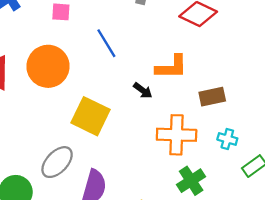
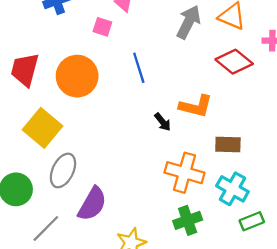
yellow square: (91, 116) -> (43, 128), moved
cyan cross: (227, 139) -> (232, 189), size x1.6
gray ellipse: (57, 162) -> (63, 170), turned -32

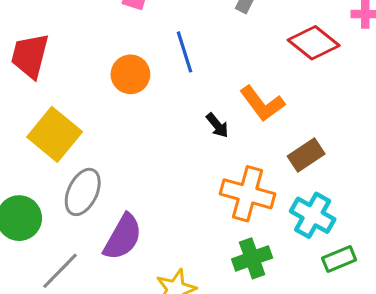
orange circle: (77, 76) -> (130, 74), moved, size x0.7
orange L-shape: (196, 106) -> (262, 104), turned 40
brown rectangle: (228, 144) -> (306, 155), turned -35

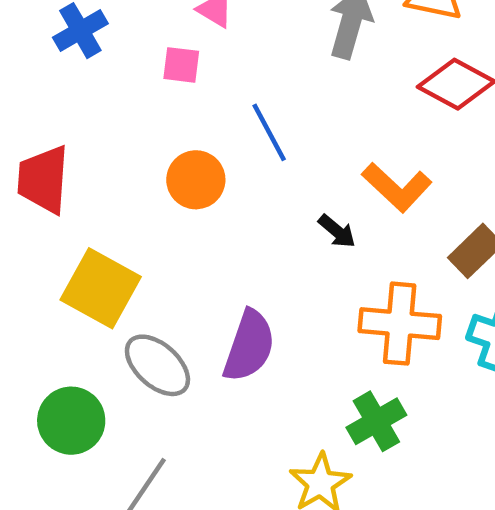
gray ellipse: (83, 192) -> (157, 365), turned -63
purple semicircle: (123, 237) -> (249, 346), moved
green cross: (252, 258) -> (376, 421), moved

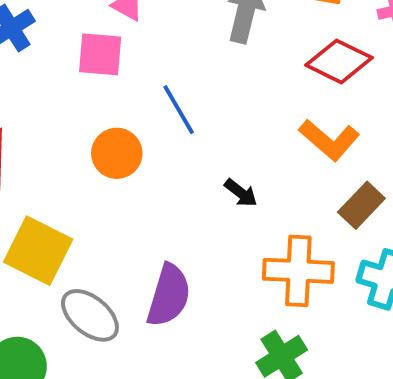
pink square: (181, 65) -> (100, 54), size x1.4
orange L-shape: (397, 187) -> (329, 140), moved

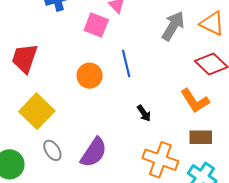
brown rectangle: (361, 205) -> (201, 137), turned 30
gray ellipse: (90, 315) -> (52, 150), size x0.7

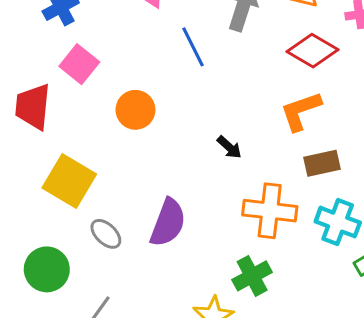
pink square: (96, 25) -> (79, 64), moved, turned 30
blue line: (126, 64) -> (193, 47), moved
orange L-shape: (195, 101) -> (301, 111), turned 116

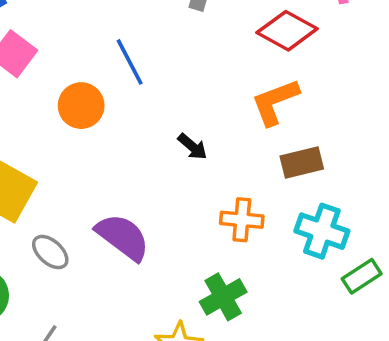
blue line: (193, 47) -> (130, 62), moved
orange cross: (270, 211) -> (242, 220), size x0.7
purple semicircle: (168, 223) -> (123, 237), turned -72

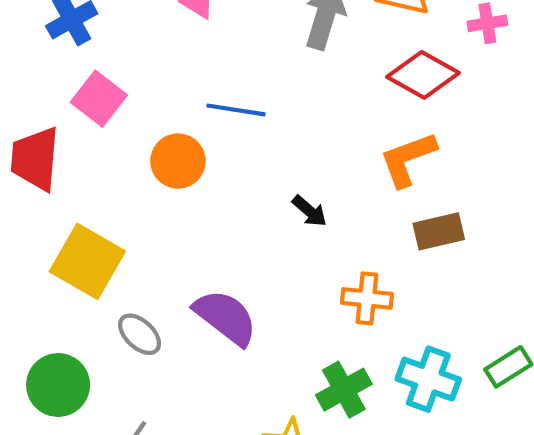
blue line: (130, 62) -> (236, 110), turned -54
cyan cross: (322, 231) -> (428, 379), moved

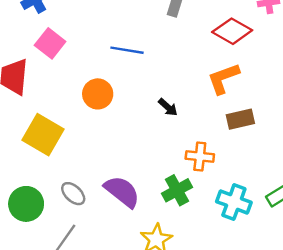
orange circle: (178, 161) -> (98, 94), moved
purple semicircle: (226, 317) -> (122, 192), moved
gray ellipse: (140, 334) -> (73, 194), moved
green cross: (344, 390) -> (177, 190), moved

